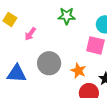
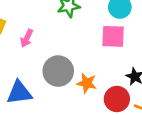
orange star: (78, 71) -> (87, 83), moved

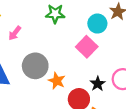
pink square: (113, 36) -> (87, 47), turned 30

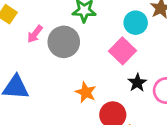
gray circle: (35, 66) -> (64, 42), moved
black star: (98, 84) -> (137, 83), moved

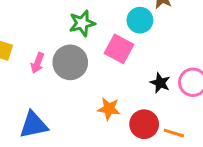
pink square: (122, 51) -> (119, 49), moved

